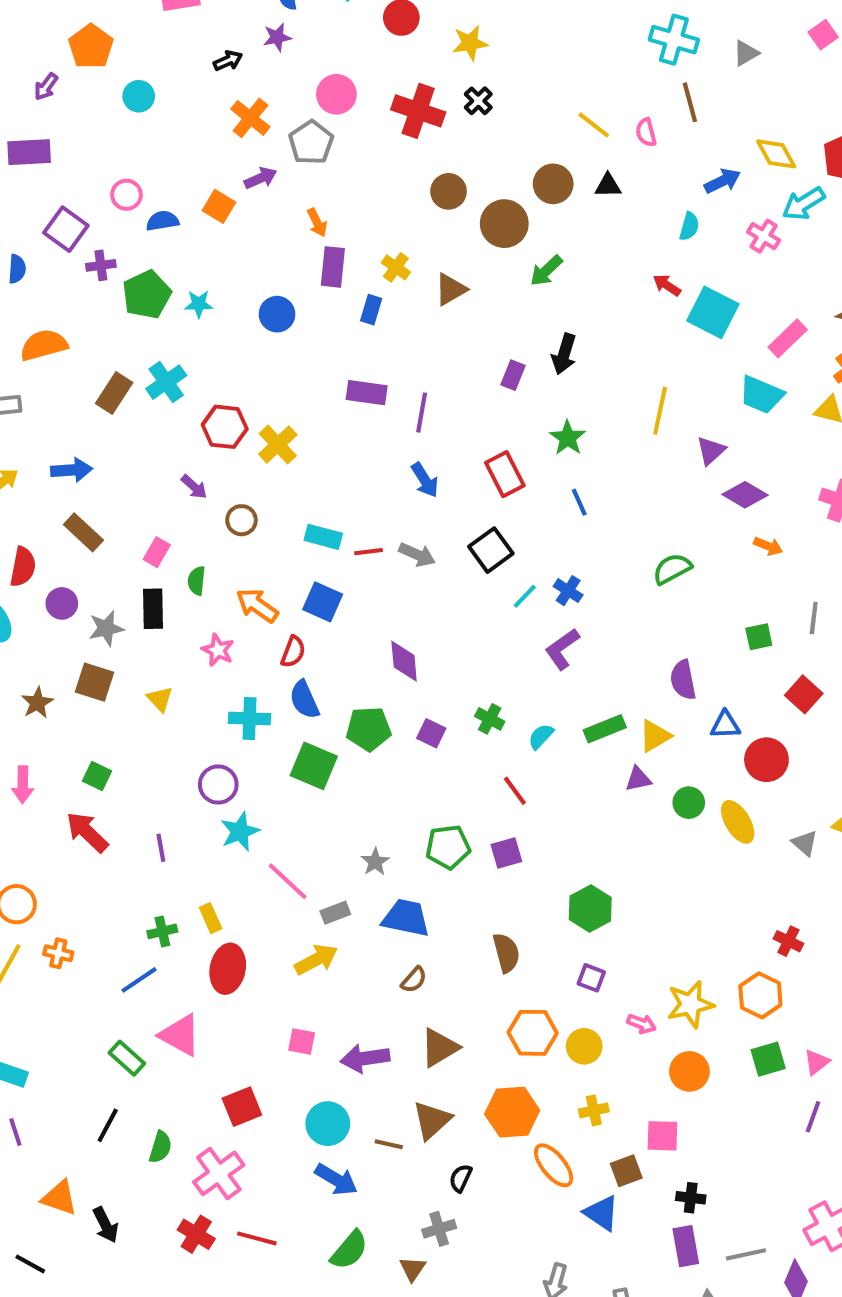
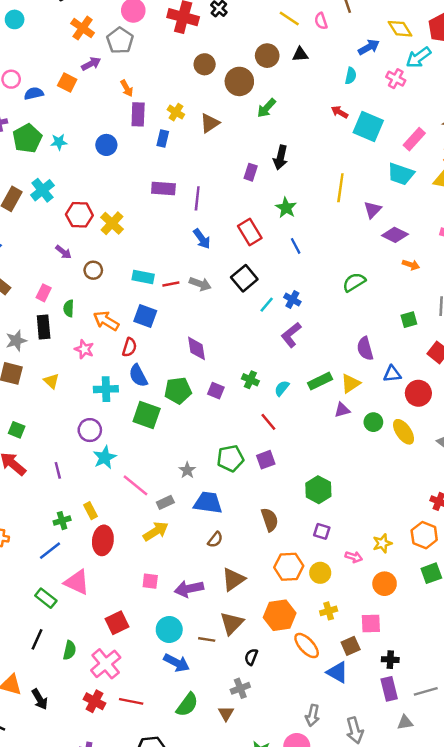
yellow star: (690, 1004) -> (382, 543), size x0.7

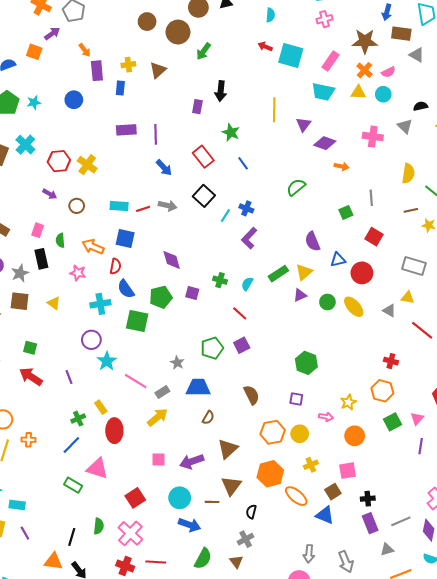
pink cross: (396, 79) -> (325, 19), moved, turned -35
yellow cross: (176, 112) -> (128, 65), turned -32
green hexagon: (318, 490) -> (306, 363), moved
black line: (37, 639) -> (72, 537), moved

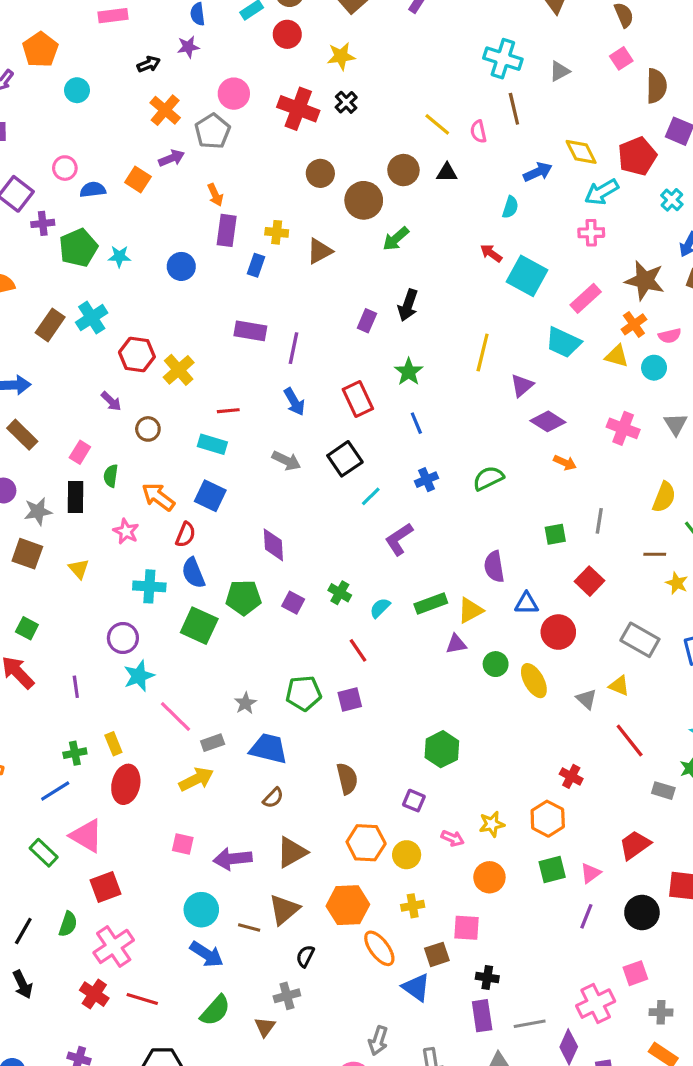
blue cross: (246, 208) -> (426, 480), moved, turned 32
red line: (143, 209) -> (228, 411), moved
red square: (135, 498) -> (105, 887), moved

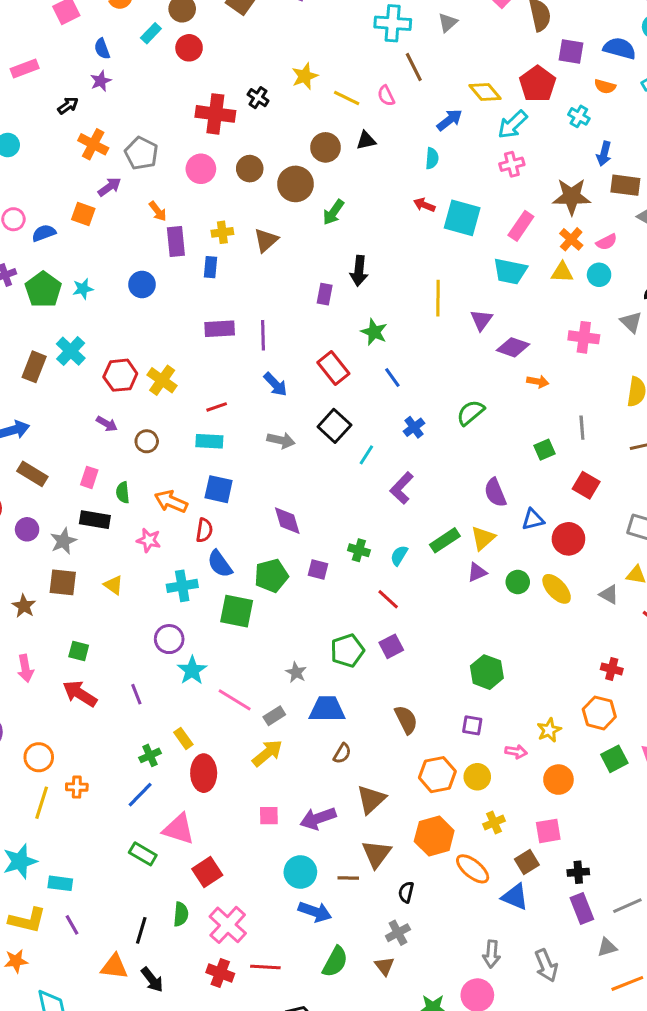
yellow star: (341, 56) -> (305, 76), moved
pink circle: (234, 94) -> (201, 169), moved
black rectangle: (75, 497) -> (95, 520), turned -68

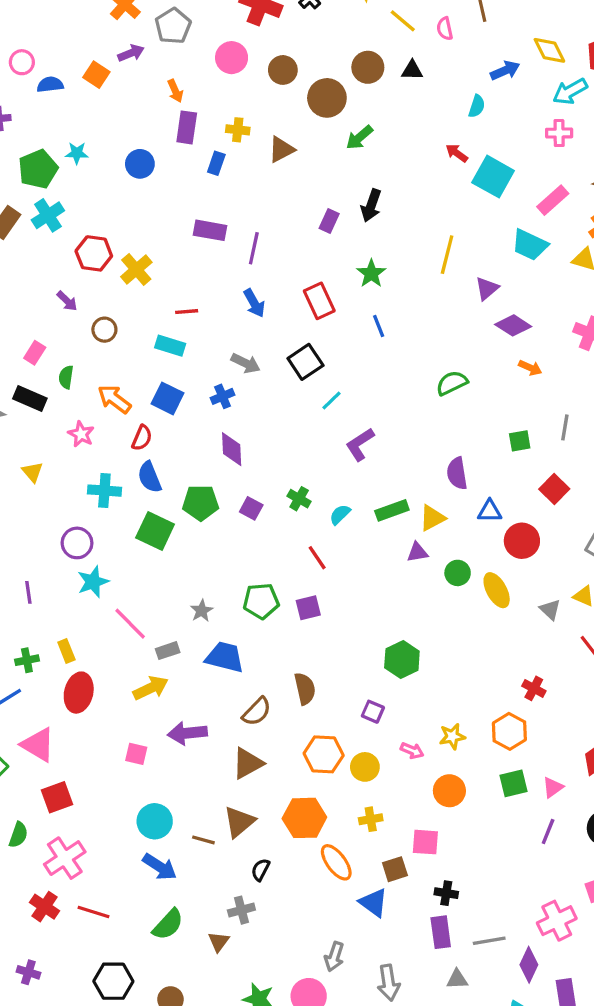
green pentagon: (43, 290) -> (38, 169), moved
blue cross: (414, 427) -> (223, 396), moved
brown semicircle: (342, 753) -> (257, 712), moved, size x1.4
purple arrow: (318, 818) -> (187, 733), moved

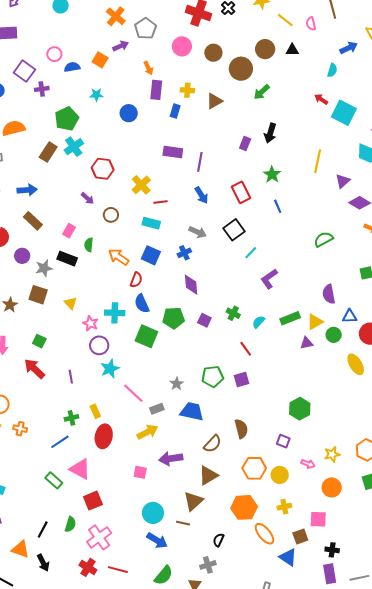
cyan star: (77, 153) -> (96, 95), moved
yellow cross: (136, 270) -> (141, 185), moved
pink star: (81, 434) -> (90, 323), moved
green circle: (458, 573) -> (334, 335), moved
brown triangle: (239, 822) -> (193, 501), moved

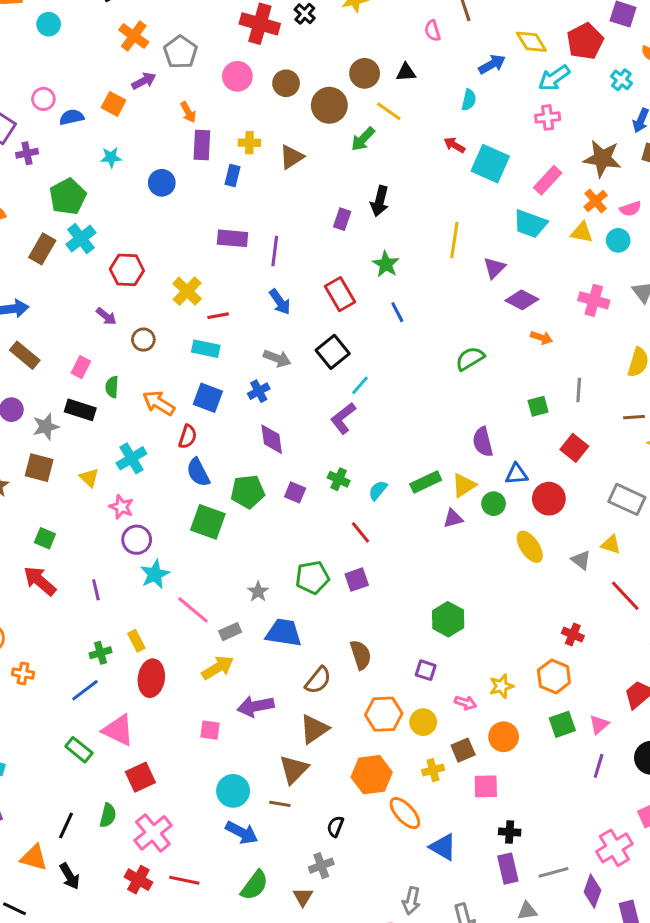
yellow line: (285, 20) -> (389, 111), moved
purple L-shape: (269, 279) -> (343, 418), moved
cyan cross: (115, 313) -> (131, 458), moved, turned -30
brown square: (300, 536) -> (463, 750), moved

